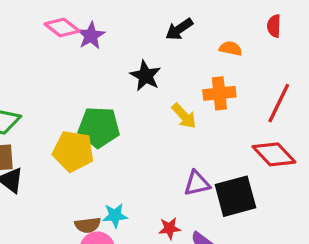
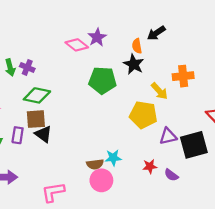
pink diamond: (62, 28) -> (77, 45), moved
orange semicircle: (231, 48) -> (137, 46), moved, turned -112
green pentagon: (99, 127) -> (103, 80), moved
yellow pentagon: (73, 151) -> (143, 115), moved

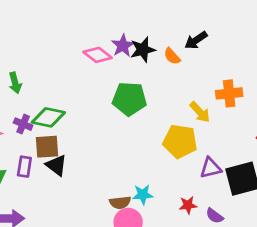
orange semicircle: (137, 46) -> (172, 56), turned -32
black star: (134, 64) -> (143, 50), moved, turned 30
purple cross: (27, 67) -> (23, 124), moved

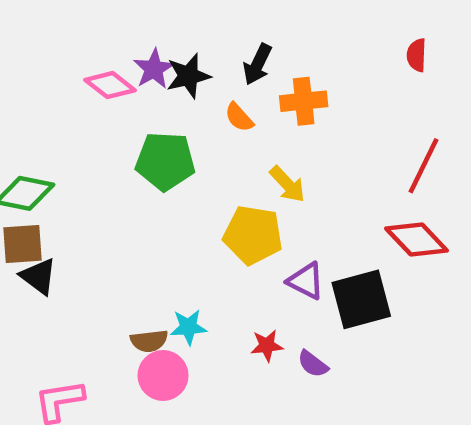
black arrow: (196, 40) -> (258, 64), moved, turned -30
orange semicircle: (172, 56) -> (239, 117), moved
orange cross: (229, 93) -> (304, 101), moved
purple triangle: (211, 168) -> (306, 281), turned 40

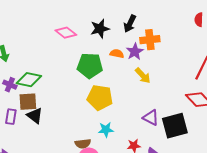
purple star: (154, 69) -> (135, 52), moved
orange semicircle: (239, 117) -> (117, 54), moved, turned 144
yellow pentagon: (253, 235) -> (100, 98), moved
cyan star: (188, 327) -> (106, 130), moved

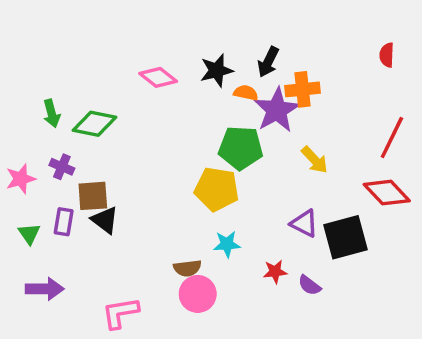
purple star: (135, 52) -> (277, 110), size x1.5
orange semicircle: (117, 54) -> (246, 93), moved
green pentagon: (90, 66) -> (241, 148), moved
yellow arrow: (143, 76) -> (315, 160), moved
green diamond: (29, 80) -> (95, 124), moved

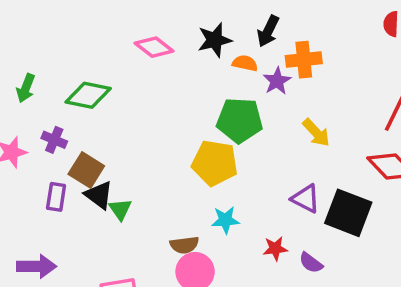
purple star: (277, 110) -> (277, 81), size x0.6
green arrow: (52, 113) -> (26, 88), moved, turned 36
brown square: (93, 196) -> (86, 170), turned 36
green triangle: (29, 234) -> (120, 209), moved
black square: (346, 237) -> (348, 213), turned 36

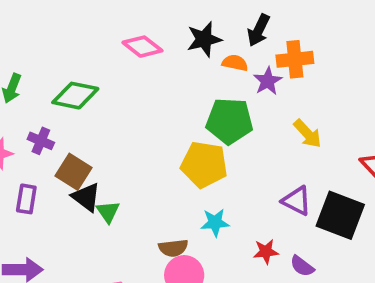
purple rectangle: (56, 197) -> (26, 199), moved

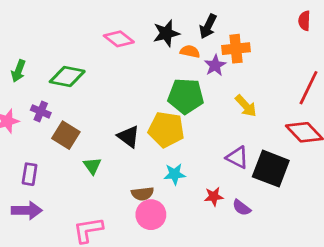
black triangle: (86, 197) -> (129, 136), moved
purple rectangle: (26, 199) -> (30, 174), moved

